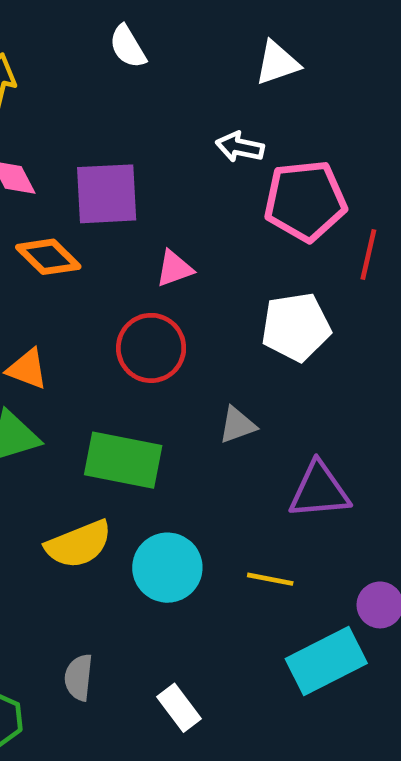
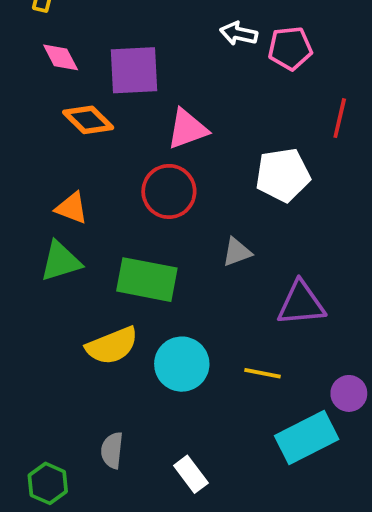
pink pentagon: (305, 201) -> (290, 48), moved, size x0.7
pink triangle: (174, 269) -> (187, 129), size x1.4

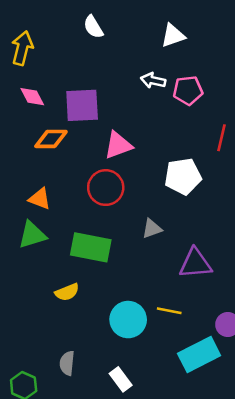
orange diamond: (88, 120) -> (51, 139), turned -44
yellow semicircle: (112, 346) -> (67, 292), size x0.7
cyan circle: (182, 364) -> (128, 320), moved

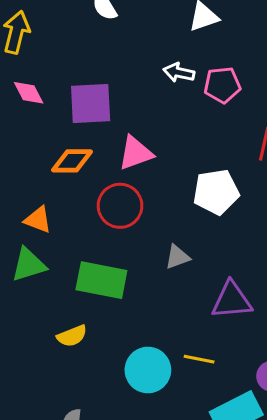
orange diamond: (51, 139) -> (72, 161), moved

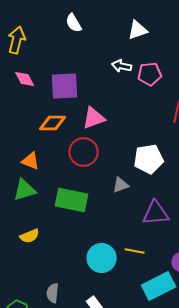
white pentagon: (216, 192) -> (149, 159), moved
yellow semicircle: (72, 336) -> (30, 236), moved

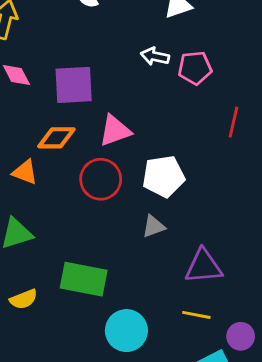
white pentagon: (149, 159) -> (164, 176), moved
orange triangle: (31, 161) -> (25, 172), moved
green rectangle: (72, 200) -> (84, 279), moved
yellow line: (135, 251) -> (196, 315), moved

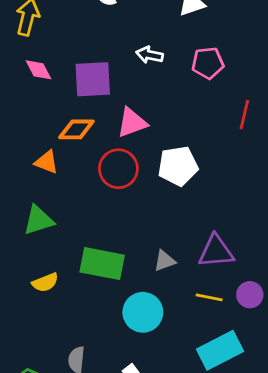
white arrow: (155, 56) -> (150, 55), moved
gray triangle: (154, 226) -> (164, 261), moved
purple circle: (241, 336) -> (250, 295), moved

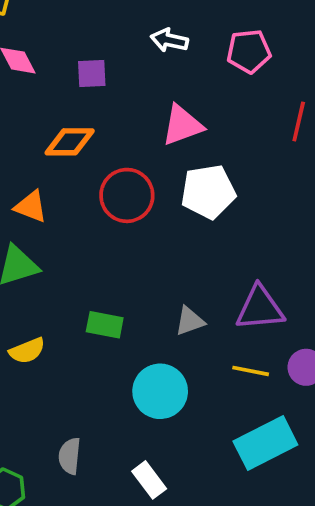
purple square: (93, 79) -> (92, 73), size x0.6
pink triangle: (132, 123) -> (182, 125), moved
orange triangle: (47, 162) -> (31, 207), moved
green rectangle: (102, 264) -> (105, 325), size x0.6

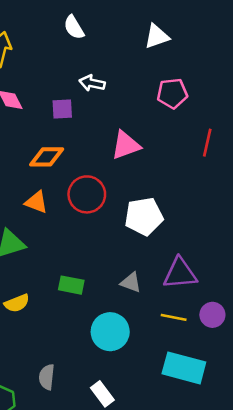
white arrow: (169, 40) -> (92, 83), moved
white pentagon: (208, 192) -> (144, 216), moved
orange triangle: (31, 207) -> (36, 202), moved
gray triangle: (190, 321) -> (131, 282), turned 40
cyan rectangle: (265, 443) -> (184, 368), turned 42

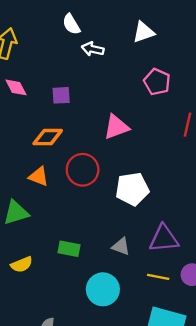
white arrow: (92, 83) -> (93, 49), moved
pink pentagon: (172, 93) -> (157, 82), turned 30

